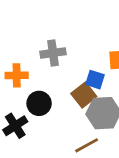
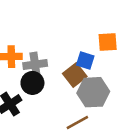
gray cross: (53, 53) -> (35, 64), moved

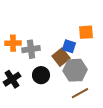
black circle: (32, 83) -> (41, 75), moved
brown line: (77, 123) -> (80, 93), moved

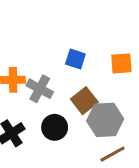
blue square: (69, 46) -> (75, 59), moved
gray cross: (31, 49) -> (40, 89), turned 36

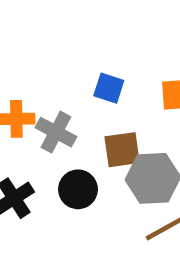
brown square: (84, 101) -> (122, 150), turned 30

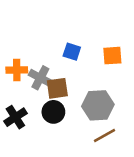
brown square: (122, 150) -> (57, 88), moved

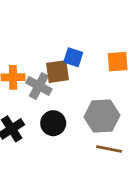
brown square: (57, 88) -> (57, 72), moved
brown line: (105, 135) -> (109, 149), turned 40

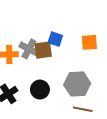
gray cross: (39, 86) -> (29, 49), moved

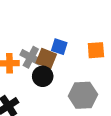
brown square: (43, 50) -> (46, 59), turned 30
black circle: (40, 90) -> (43, 76), moved

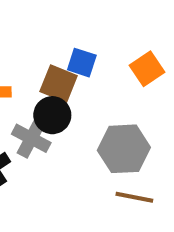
orange square: (96, 50) -> (147, 69), turned -30
gray cross: (31, 57) -> (31, 138), moved

